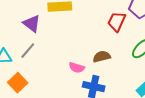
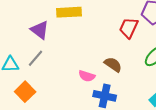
brown semicircle: (102, 57) -> (113, 64), turned 48

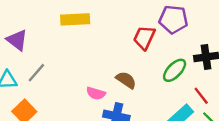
purple triangle: (40, 30) -> (17, 40), moved

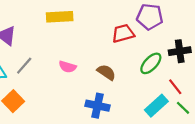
red trapezoid: (144, 38) -> (123, 33), turned 50
pink semicircle: (96, 93) -> (68, 67), moved

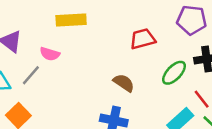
purple pentagon: (150, 17) -> (192, 20), moved
pink semicircle: (68, 67) -> (50, 54), moved

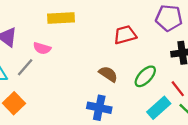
green ellipse: (174, 73) -> (145, 76), moved

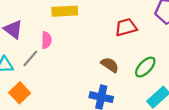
pink semicircle: (42, 48) -> (46, 40), turned -105

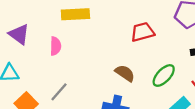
gray line: (30, 58) -> (59, 92), moved

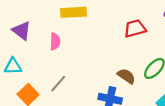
brown semicircle: (125, 73) -> (126, 76), moved

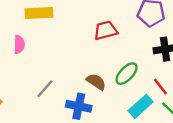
gray line: (58, 84) -> (45, 89), moved

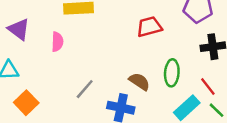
green ellipse: (127, 74) -> (172, 73), turned -40

